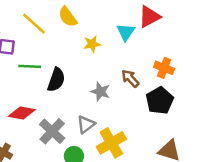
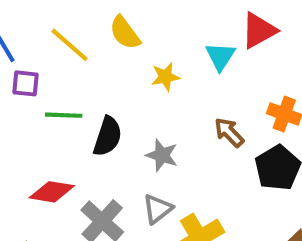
gray star: (100, 92) -> (162, 155), moved

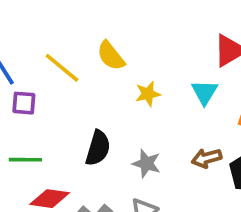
cyan triangle: (220, 56) -> (205, 92), moved
green line: (64, 115) -> (25, 160), moved
brown arrow: (229, 132) -> (207, 158), moved, turned -60

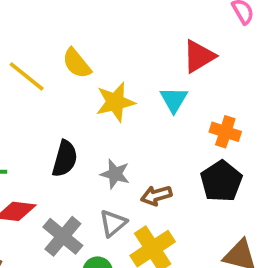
yellow star: (148, 94) -> (115, 102), size x1.5
brown arrow: (207, 158) -> (156, 195), moved

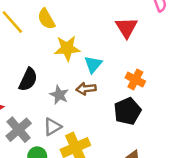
red triangle: (199, 56) -> (126, 28), turned -40
cyan triangle: (174, 100) -> (93, 64), moved
brown arrow: (156, 195) -> (86, 89), moved

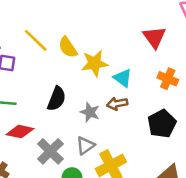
yellow semicircle: (46, 19) -> (68, 47), moved
cyan triangle: (93, 64) -> (123, 78), turned -30
orange cross: (135, 80) -> (168, 79), moved

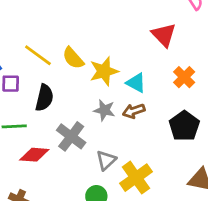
orange cross: (168, 79) -> (184, 77), turned 30
black semicircle: (57, 99) -> (44, 98), moved
gray star: (90, 112) -> (104, 110), moved
gray cross: (50, 151) -> (71, 136), moved

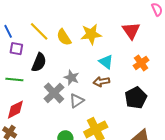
yellow star: (104, 71) -> (91, 34), moved
gray star: (104, 110) -> (72, 78), moved
red diamond: (34, 155) -> (15, 110), moved, turned -40
gray triangle: (106, 160) -> (77, 101), moved

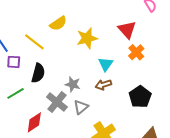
yellow semicircle: (64, 37) -> (58, 23), moved, turned -84
cyan triangle: (106, 62) -> (106, 64), turned 35
orange cross: (141, 63) -> (136, 52), moved
green line: (14, 80) -> (15, 93), turned -30
red diamond: (15, 110) -> (34, 122), moved

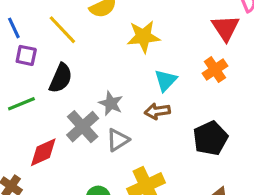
red triangle: (127, 30) -> (226, 28), moved

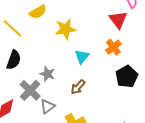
brown arrow: (157, 111) -> (78, 87), moved, turned -35
black pentagon: (210, 138) -> (127, 77), moved
gray triangle: (118, 140) -> (48, 107), moved

